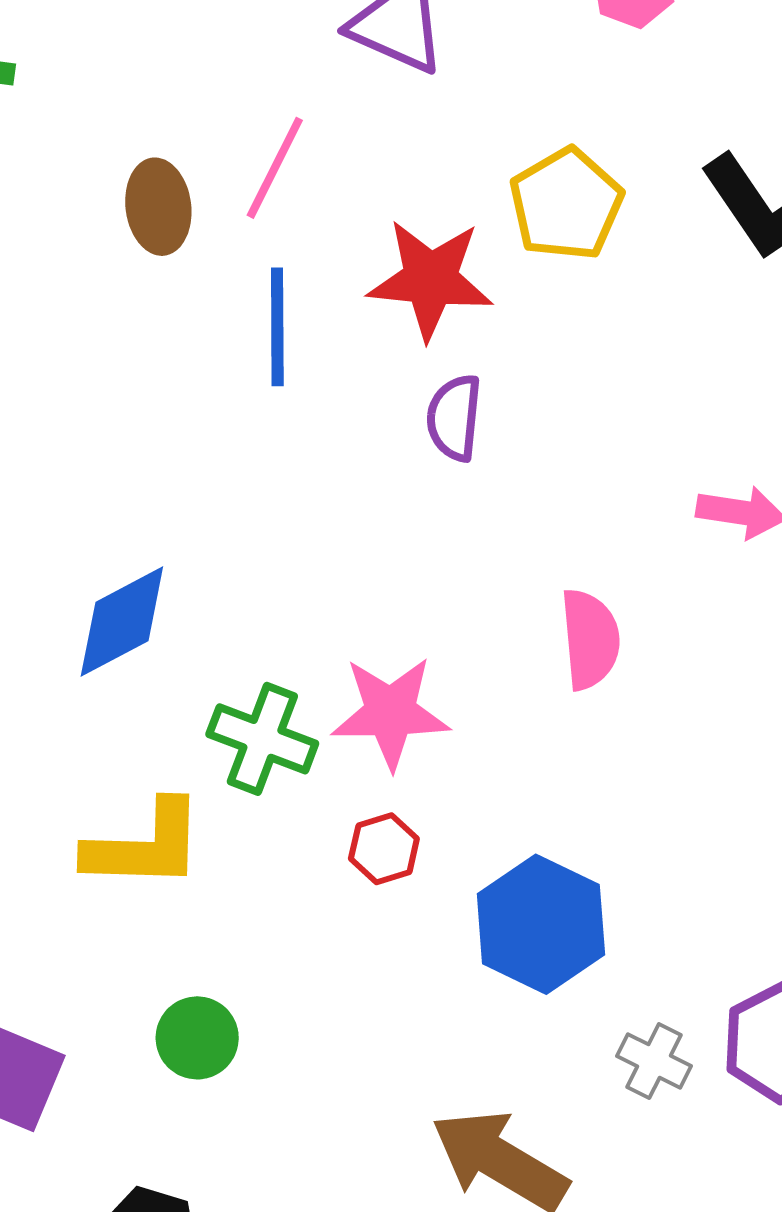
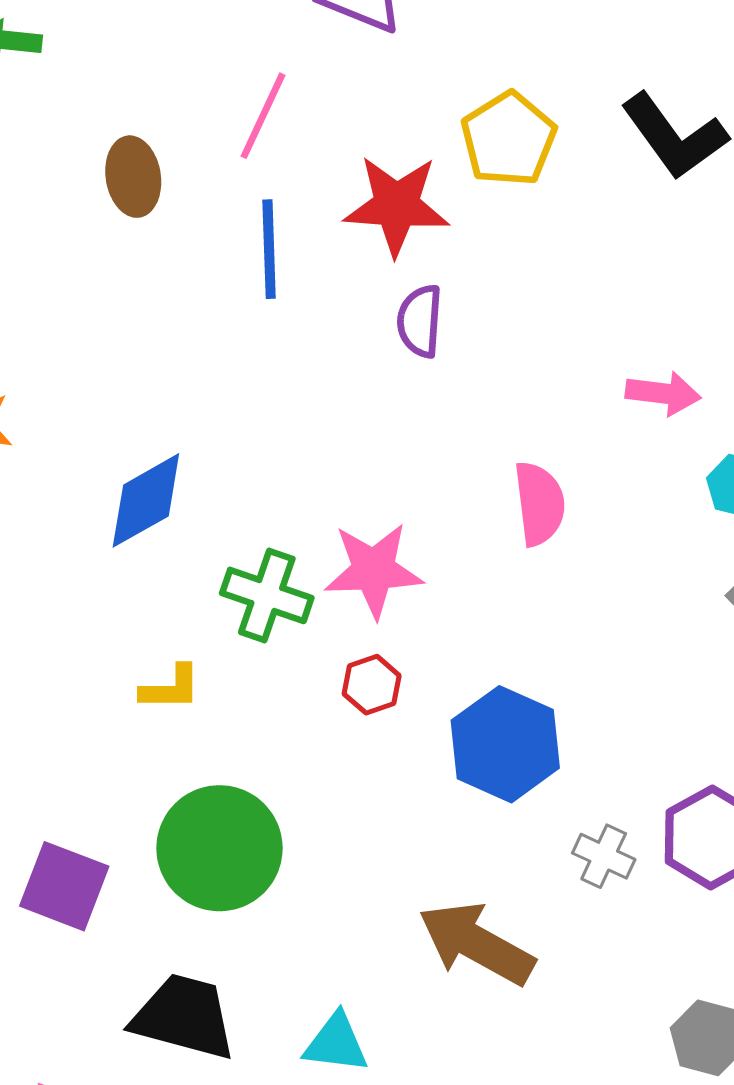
brown ellipse: (158, 207) -> (133, 177), moved
yellow L-shape: (145, 846) -> (171, 688), size x0.6
green circle: (197, 1038) -> (219, 848), size x1.8

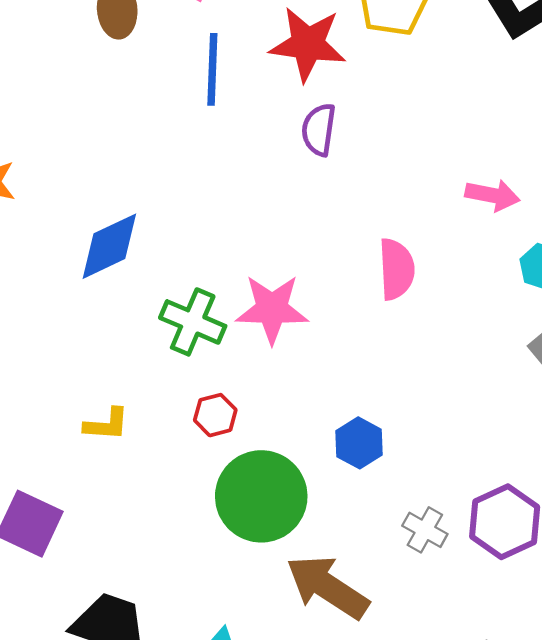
red hexagon: (372, 685) -> (215, 415), moved
yellow L-shape: (171, 688) -> (106, 424), moved
blue hexagon: (505, 744) -> (359, 443), size x0.6
green circle: (219, 848) -> (261, 496), moved

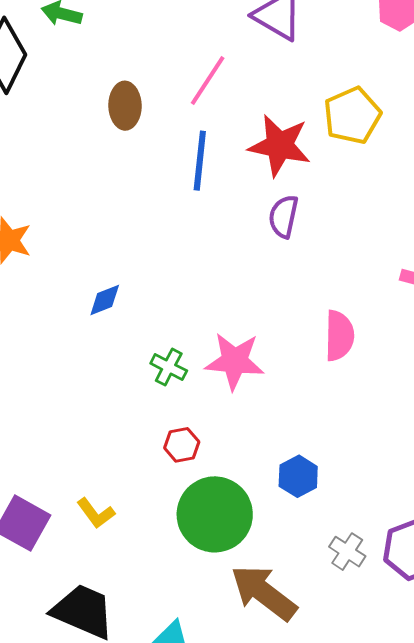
blue diamond: (109, 246) -> (105, 300), size x0.6
green cross: (193, 322) -> (169, 367), size x0.7
yellow L-shape: (106, 424) -> (96, 513), moved, turned 45

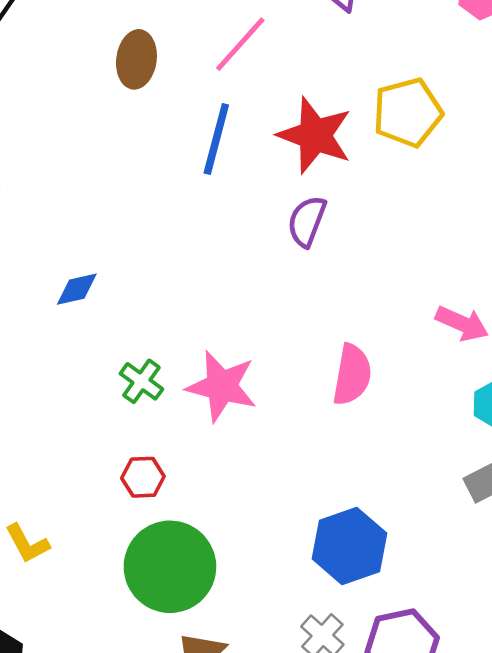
blue hexagon: (298, 476) -> (349, 546), moved, size x1.5

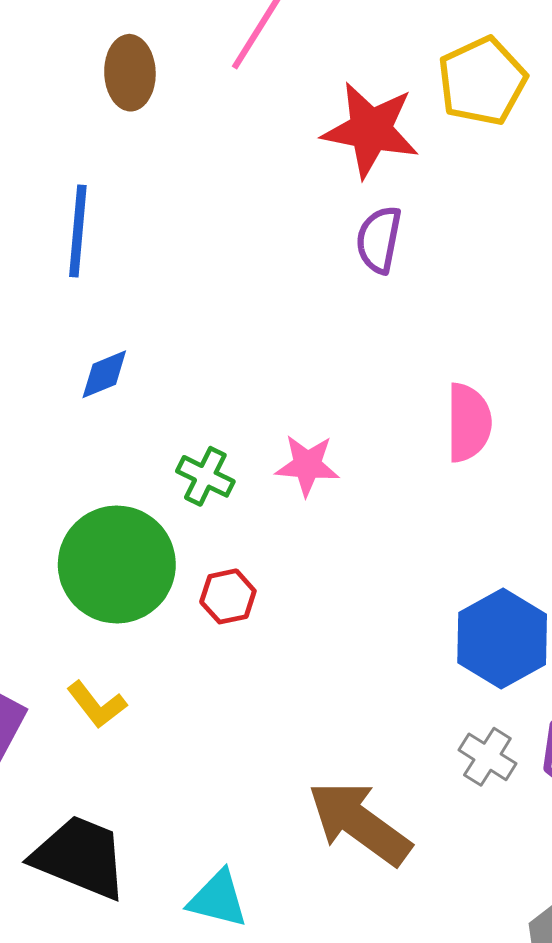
blue line: (216, 139) -> (78, 231), moved
pink star: (222, 386) -> (307, 465), size x0.7
green circle: (170, 567) -> (117, 564), moved

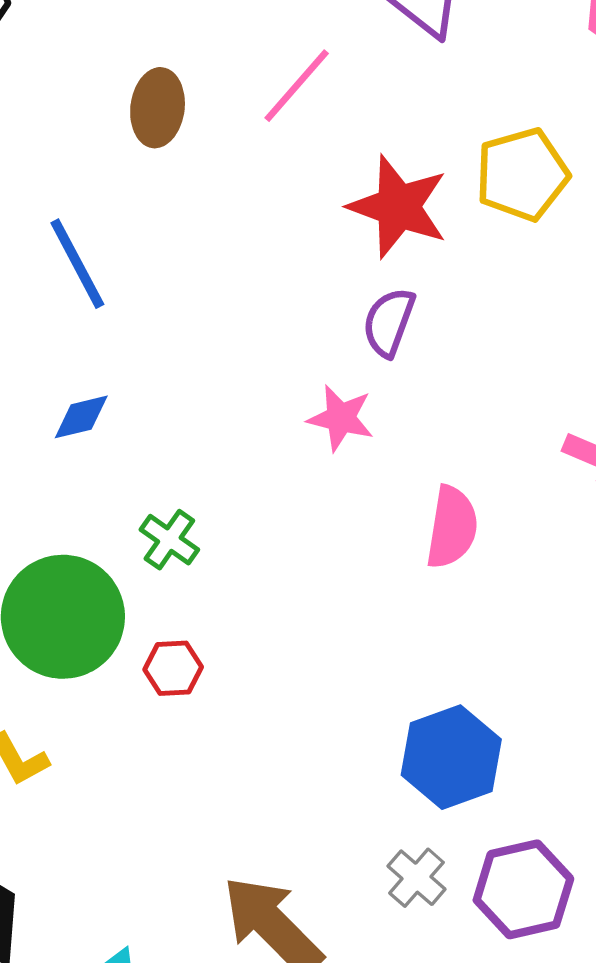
blue line: (78, 231) -> (77, 264), turned -42
pink star: (307, 465) -> (341, 418), moved

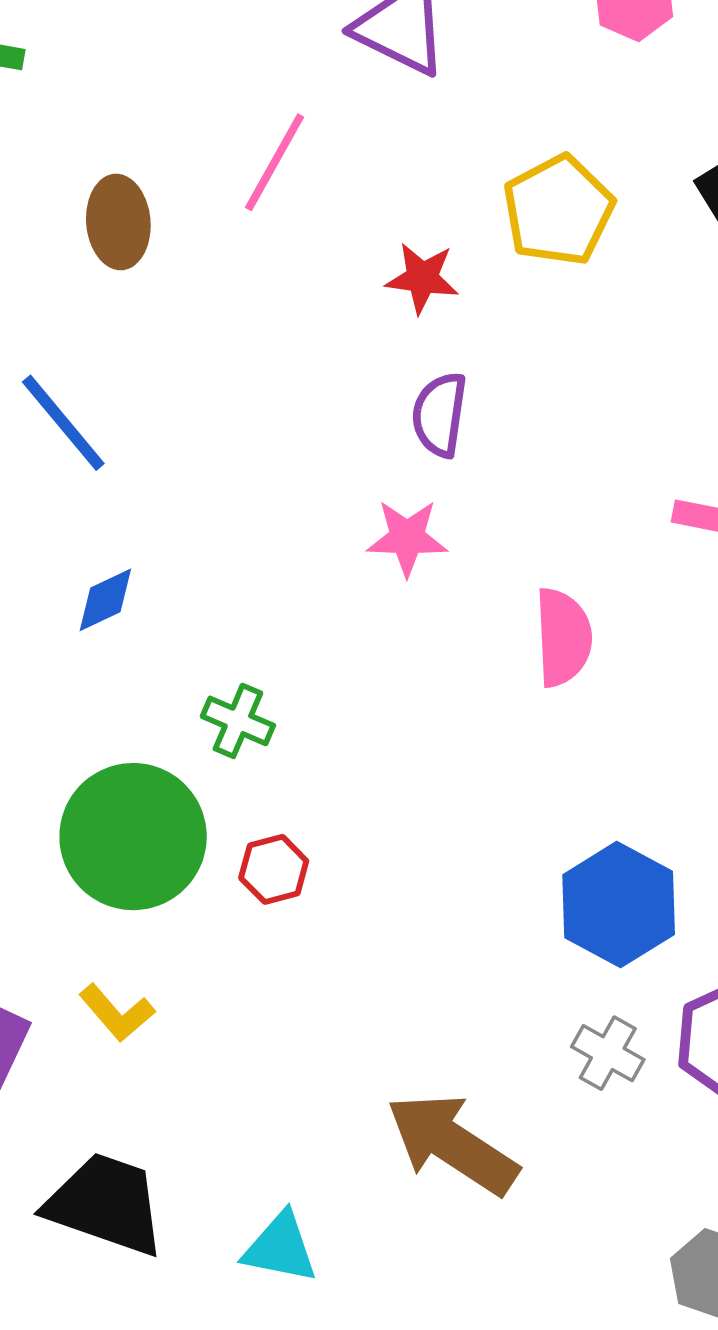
red star: (398, 207) -> (422, 278), size x0.6

